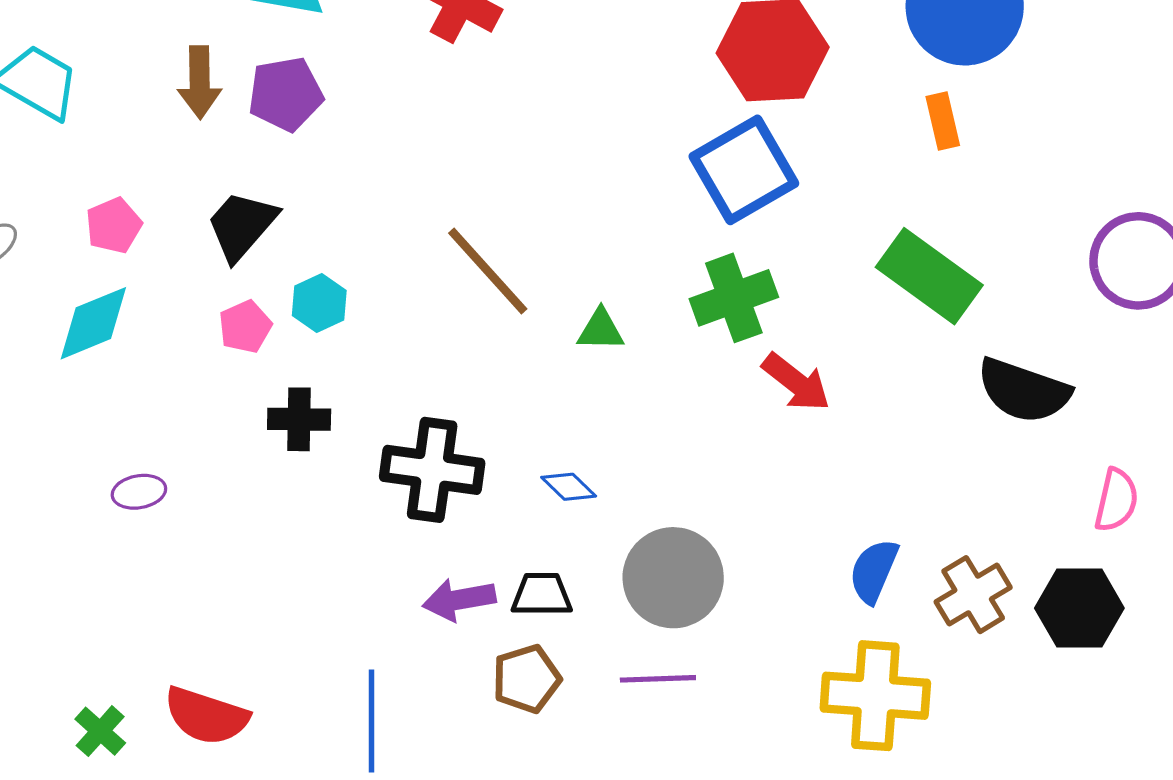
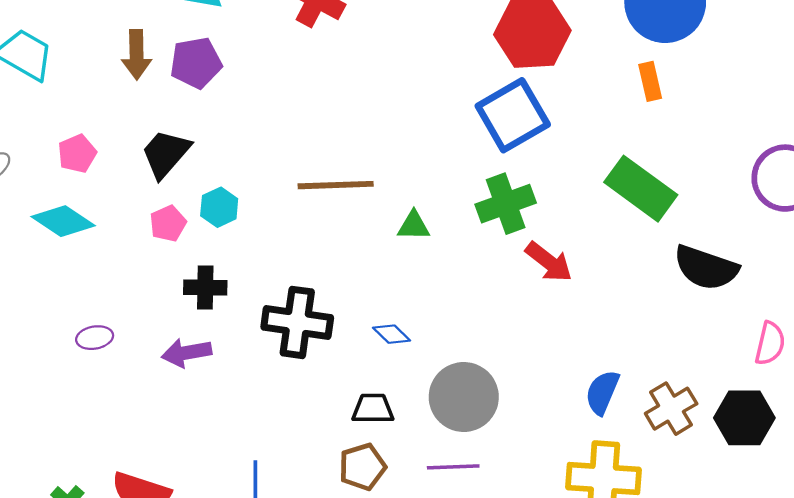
brown line: (488, 271) -> (336, 185), turned -50
cyan diamond: (93, 323) -> (63, 221), turned 56
purple arrow: (459, 600) -> (187, 353), moved

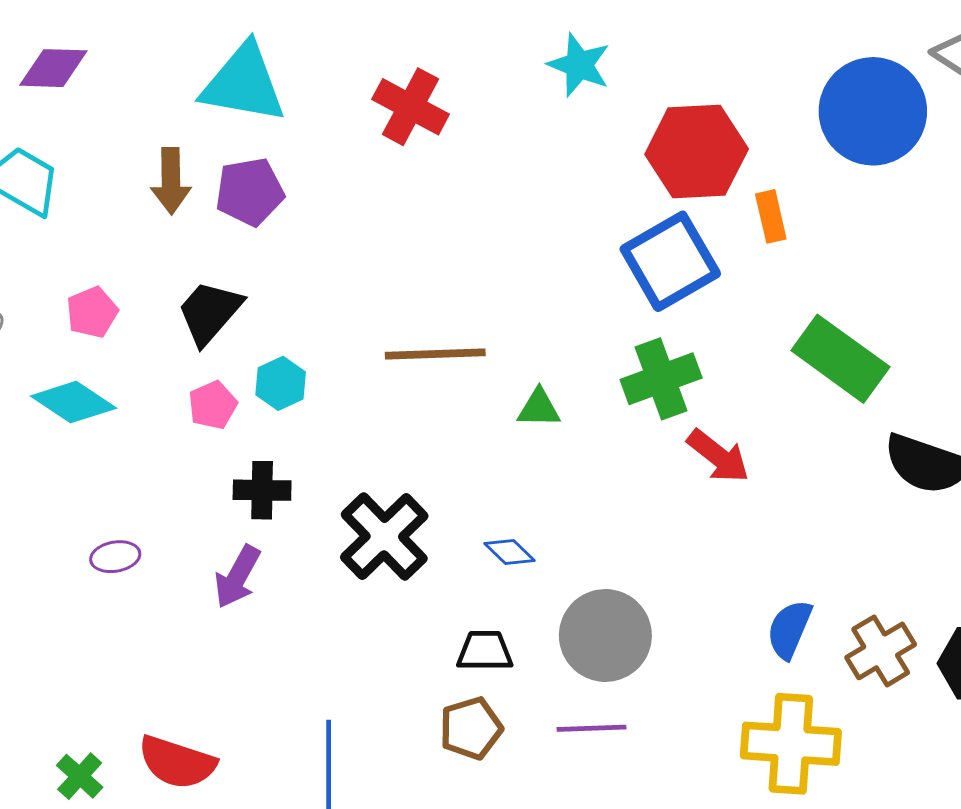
orange rectangle: (650, 81) -> (771, 216), moved
black cross: (297, 322) -> (384, 537), turned 38
purple arrow: (187, 353) -> (237, 577), turned -51

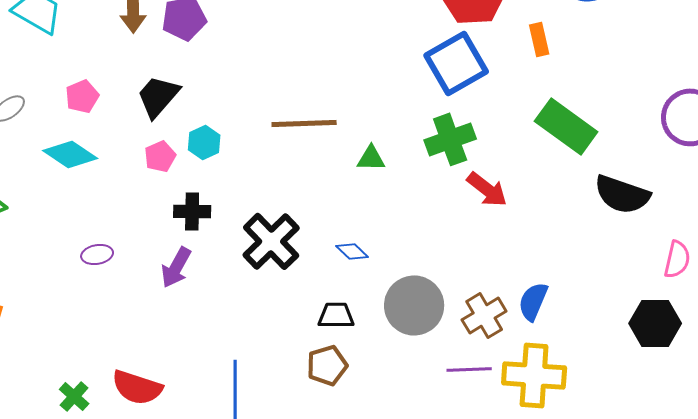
orange rectangle: (771, 216) -> (539, 39), moved
brown cross: (881, 651) -> (484, 315), moved
purple line: (591, 728) -> (469, 369), moved

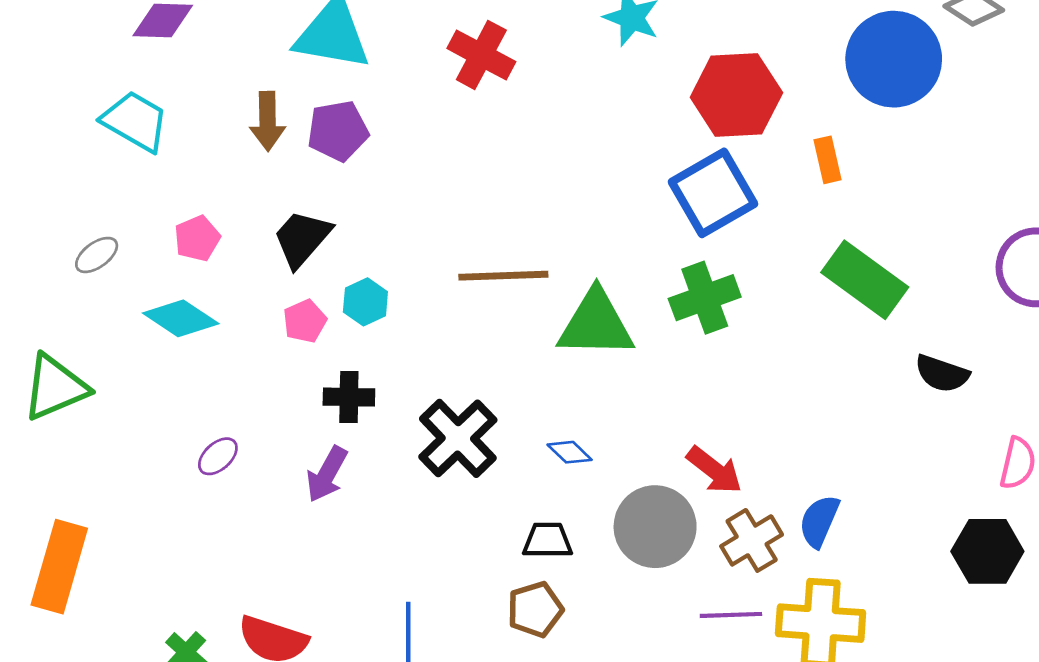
green triangle: (371, 158) -> (596, 324), size x2.0
red arrow: (487, 189) -> (714, 470), moved
black semicircle: (622, 194) -> (942, 374), size x0.7
purple ellipse: (97, 254) -> (218, 456), turned -32

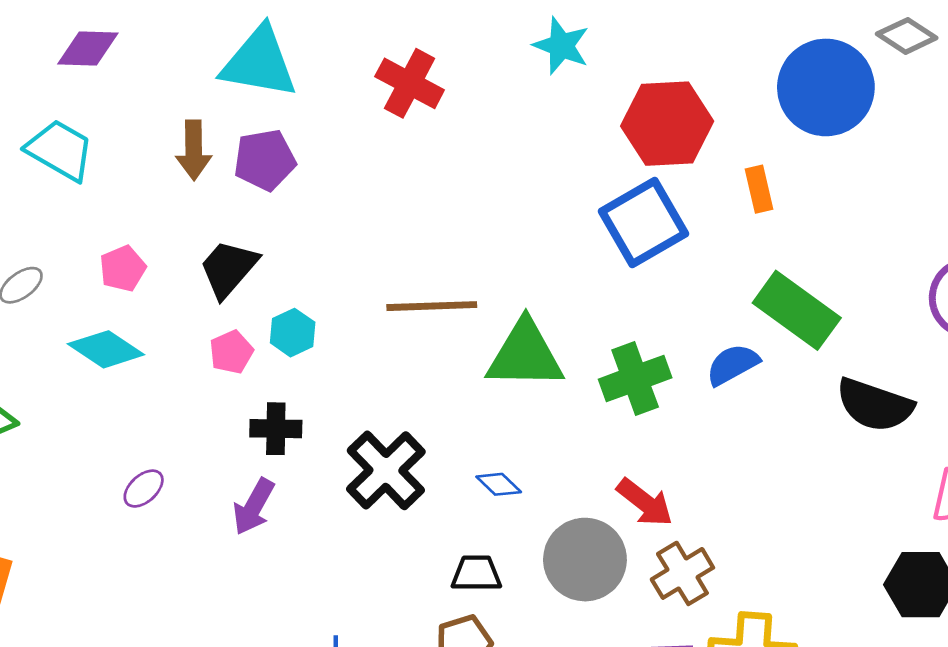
green cross: (705, 298) -> (635, 379), moved
black semicircle: (942, 374) -> (875, 405), size x1.4
blue semicircle: (819, 521) -> (733, 365), moved, turned 38

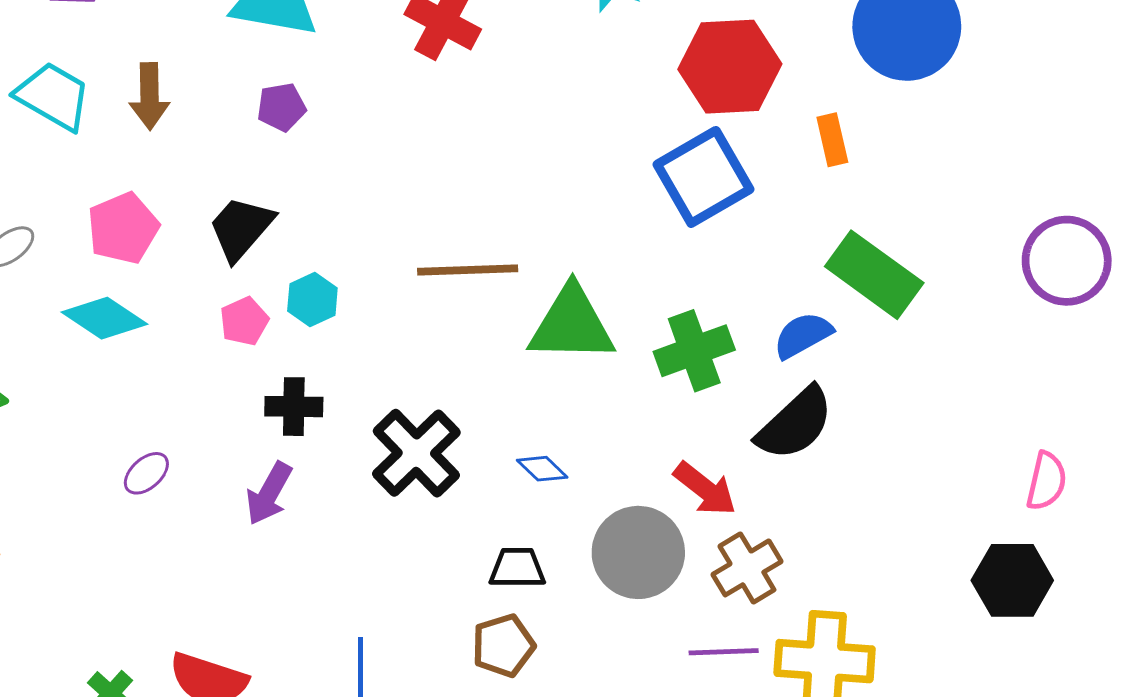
brown arrow: (194, 150) -> (149, 96), moved
purple pentagon: (265, 160) -> (281, 107), size x0.7
pink pentagon: (123, 268) -> (123, 228), size x1.4
black semicircle: (875, 405) -> (795, 424), moved, turned -62

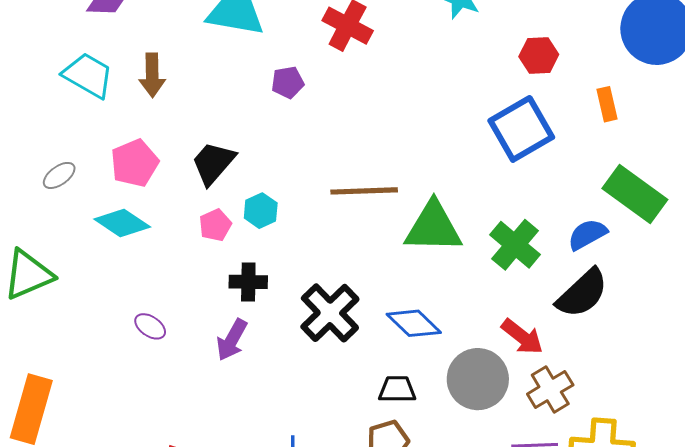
red hexagon: (730, 67) -> (539, 56), size x0.6
purple pentagon: (281, 107) -> (288, 82), moved
green cross: (694, 351) -> (515, 245), turned -30
blue diamond: (542, 469) -> (414, 323), size x1.6
purple ellipse: (146, 473) -> (150, 326), turned 76

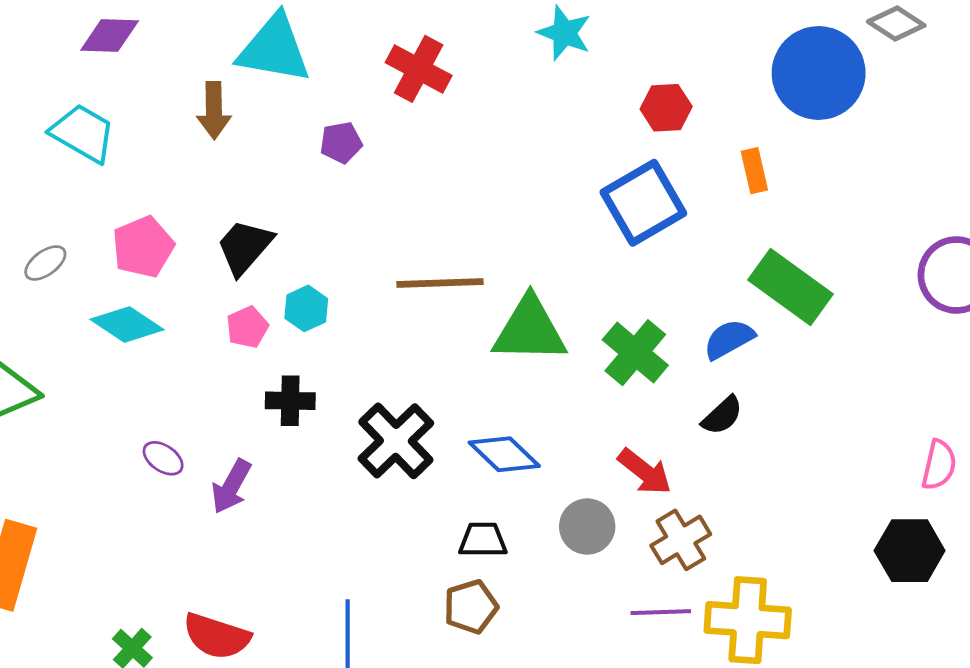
brown arrow: (152, 75) -> (214, 110), moved
black semicircle: (582, 293) -> (722, 415), size x0.6
purple arrow: (232, 340) -> (231, 486), moved
gray circle: (478, 379) -> (587, 527), size x0.7

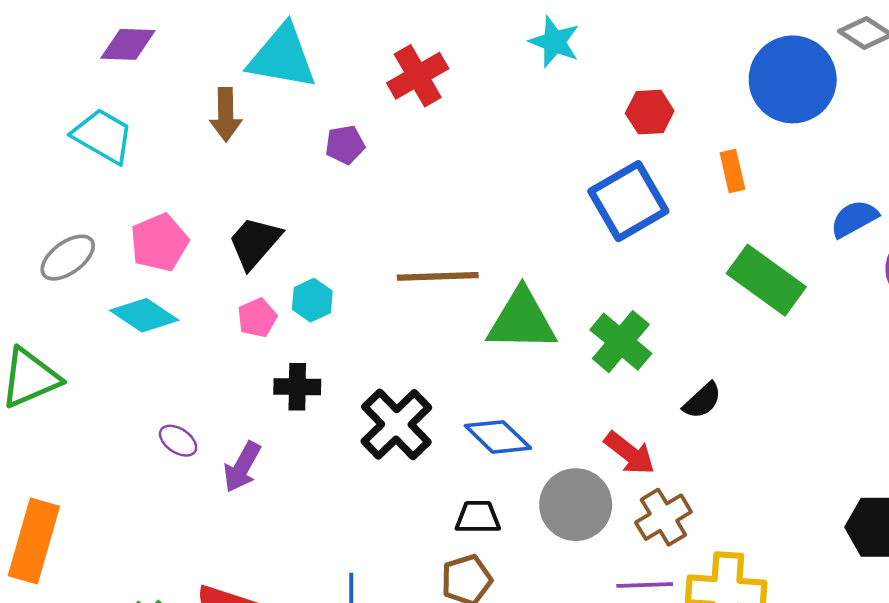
red cross: (419, 69) -> (418, 76), turned 32
gray ellipse: (45, 263) -> (68, 258), size x1.4
blue semicircle: (729, 339) -> (854, 219), moved
gray circle: (587, 527) -> (576, 505), size x1.4

